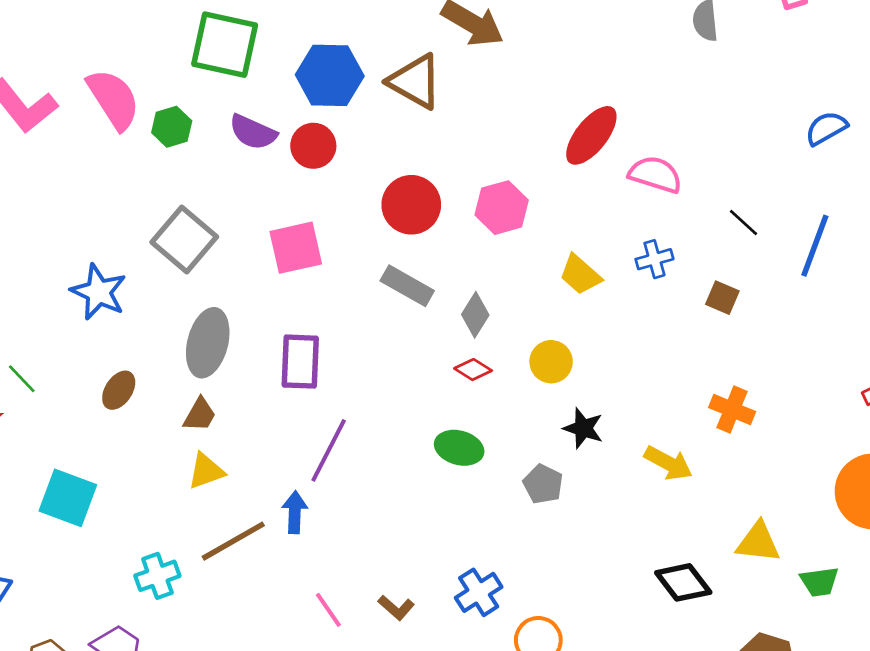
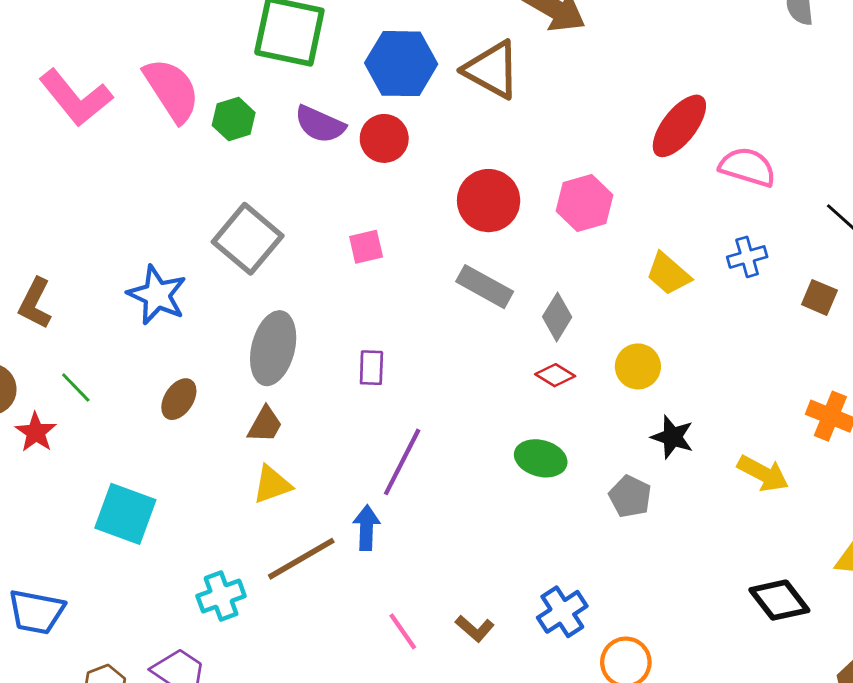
pink square: (296, 248) -> (366, 247), size x0.6
purple rectangle: (300, 362) -> (371, 368), size x0.6

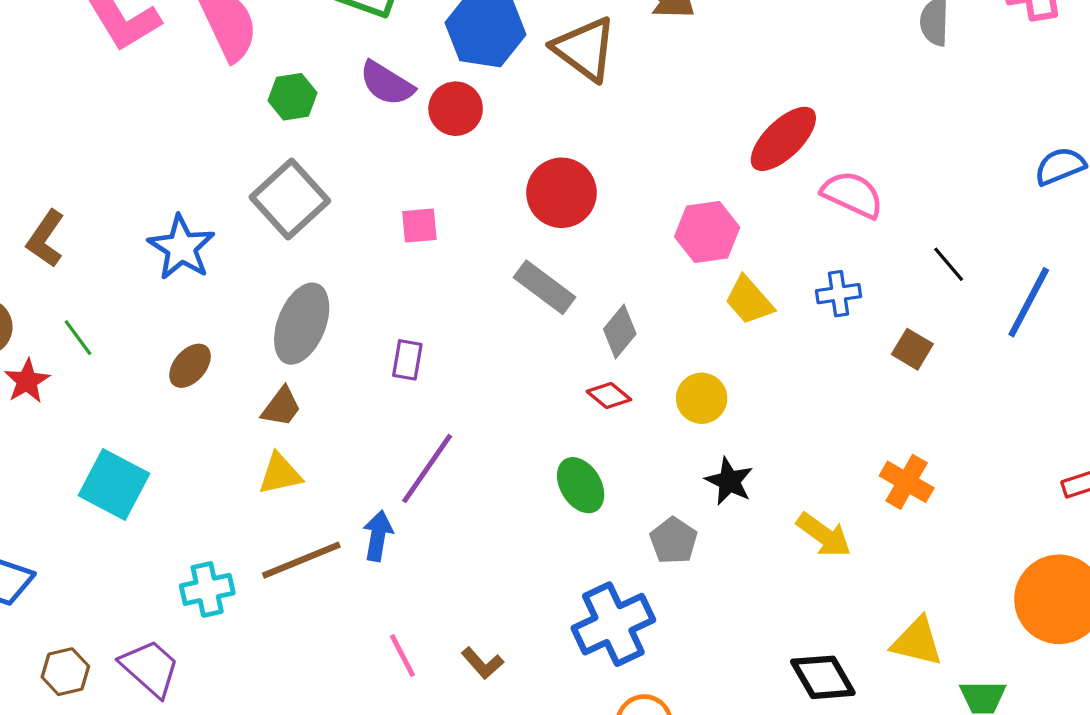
green hexagon: (234, 119) -> (292, 97), moved
pink hexagon: (584, 203) -> (707, 232), moved
green ellipse: (541, 458) -> (581, 485), turned 36
blue cross: (562, 612) -> (613, 624), moved, size x1.4

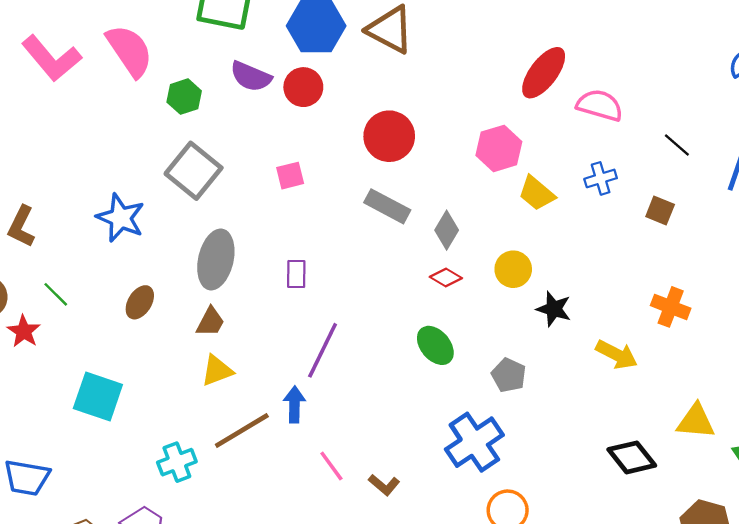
black star: (729, 481) -> (554, 309), moved
pink line: (402, 656) -> (331, 466), moved

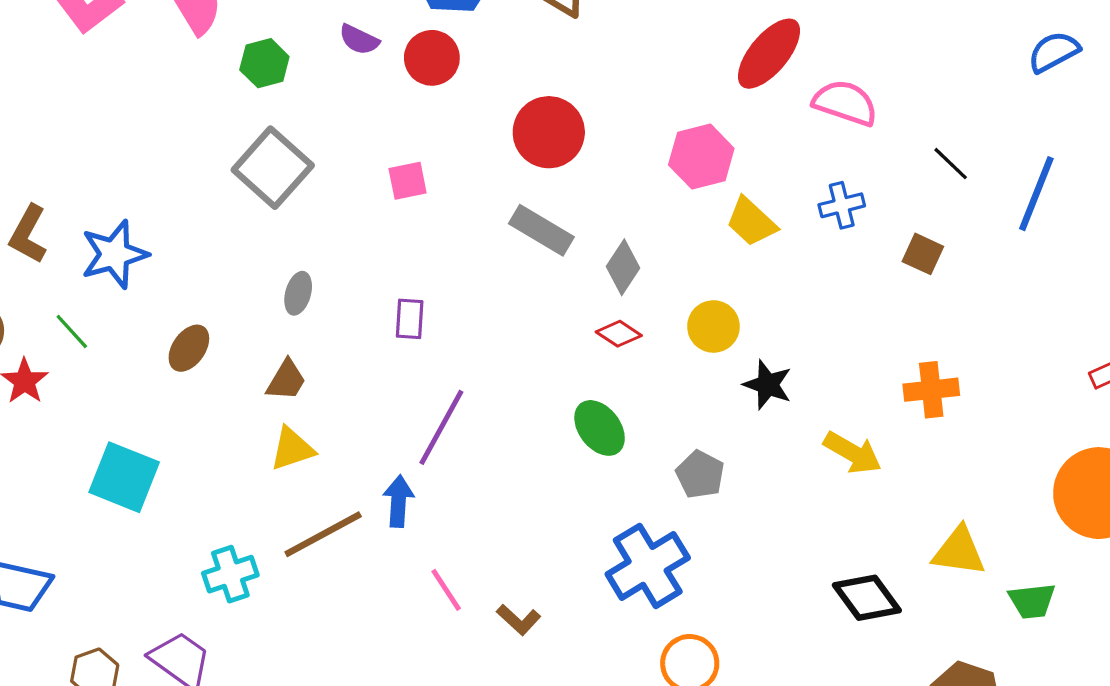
purple semicircle: (251, 76) -> (359, 40), size x0.7
blue star: (121, 218) -> (114, 254), moved, turned 30
gray ellipse: (216, 259) -> (298, 293), size x0.5
orange cross: (671, 307) -> (931, 390), turned -30

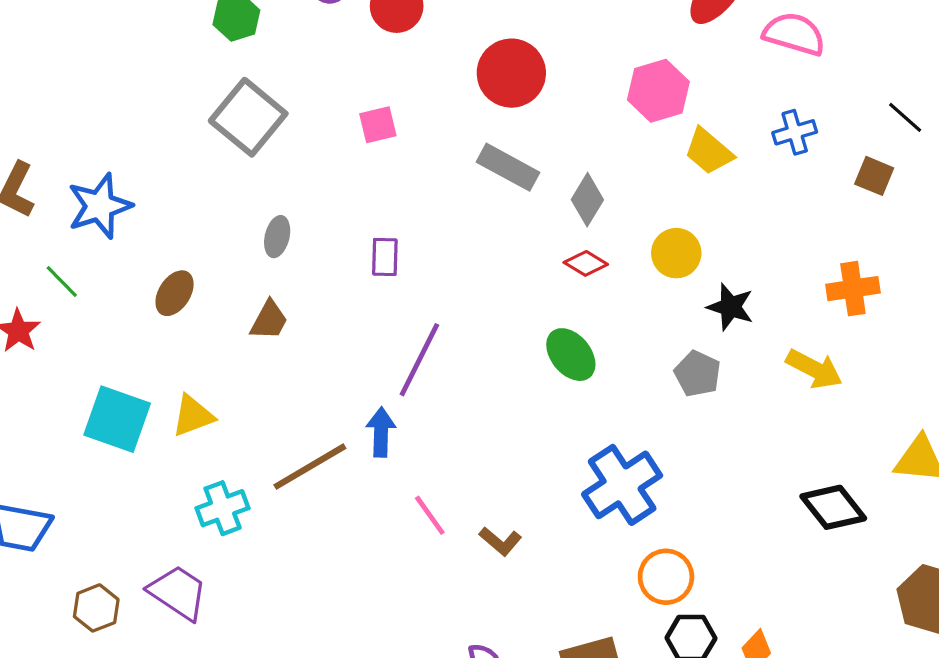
black line: (951, 164) -> (905, 117), moved
orange cross: (931, 390) -> (853, 289), moved
yellow triangle: (292, 449) -> (193, 416), moved
gray pentagon: (700, 475) -> (697, 374), moved

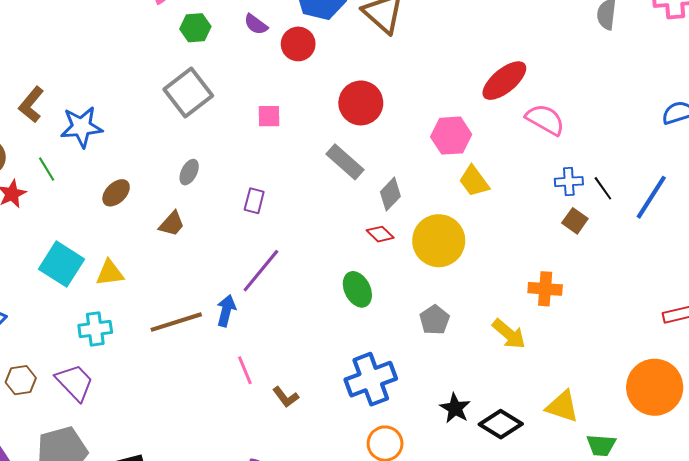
blue cross: (795, 132) -> (569, 182), moved
yellow circle: (676, 253) -> (439, 241), size x1.6
black star: (730, 307) -> (455, 408), moved
black diamond: (833, 507) -> (501, 424), turned -33
cyan cross: (223, 508) -> (95, 329), moved

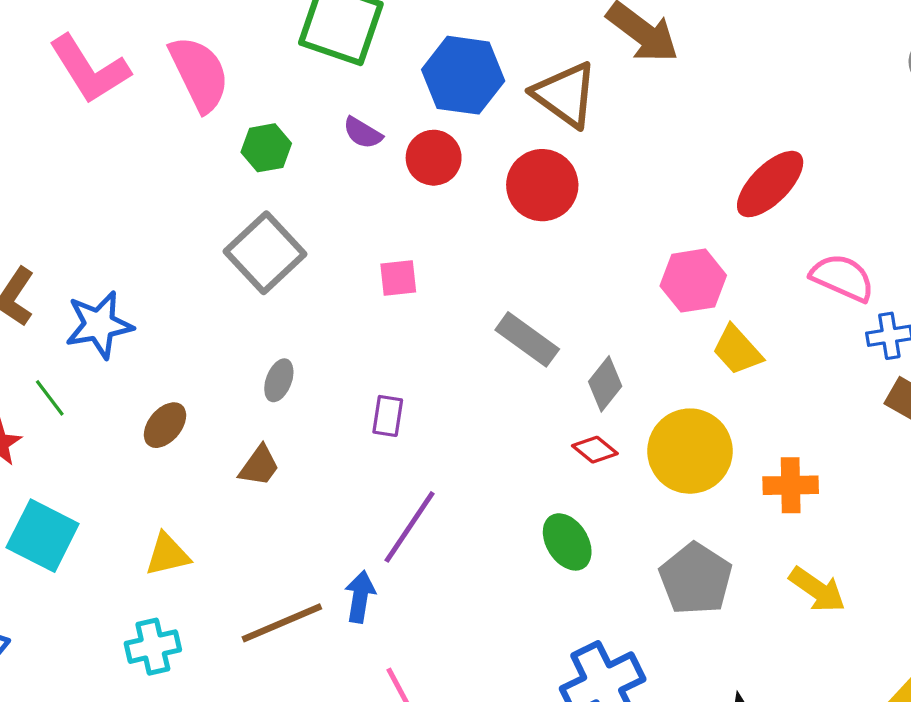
red circle: (361, 103) -> (542, 185), moved
pink semicircle: (545, 120) -> (842, 278), moved
cyan square: (62, 264) -> (43, 536), moved
orange cross: (545, 289) -> (791, 485), moved
gray pentagon: (435, 320) -> (696, 579), size x1.5

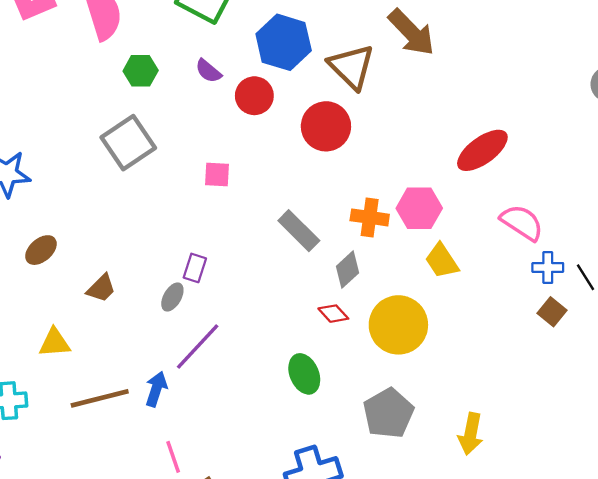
gray ellipse: (279, 380) -> (172, 297), moved
orange cross: (791, 485) -> (370, 217), moved
yellow triangle: (167, 555) -> (55, 343), moved
yellow arrow: (817, 590) -> (471, 434), turned 57

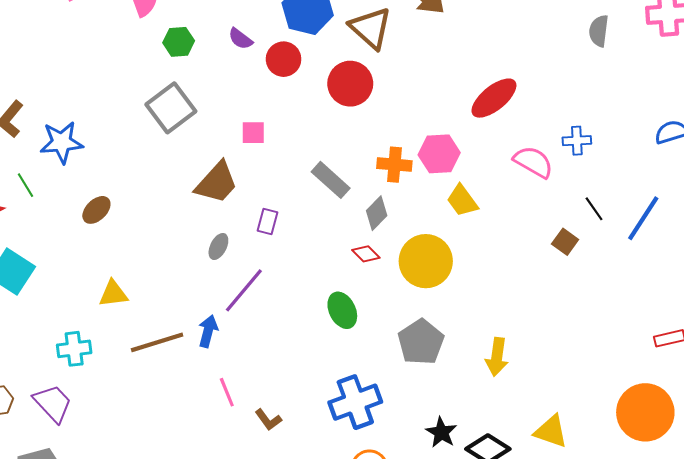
blue cross: (548, 267) -> (577, 141), moved
purple rectangle: (195, 268) -> (268, 221), moved
brown trapezoid: (101, 288) -> (217, 183), moved, size x1.6

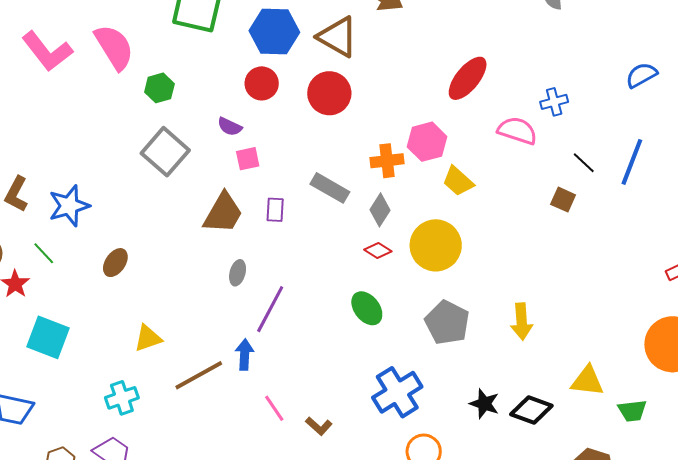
purple semicircle: (240, 39) -> (230, 127), moved
purple rectangle: (268, 221) -> (275, 210), moved

